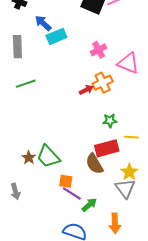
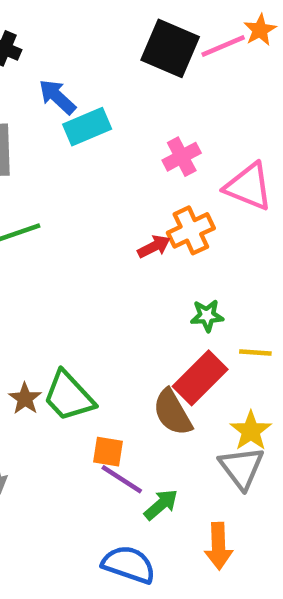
red rectangle: (107, 148) -> (200, 378), turned -30

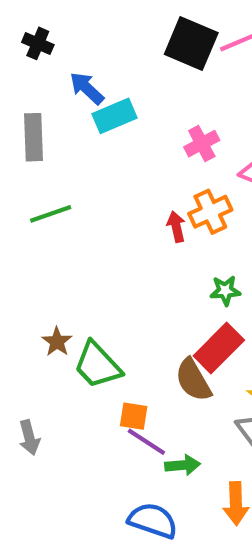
red arrow: (154, 247) -> (176, 227), turned -76
brown star: (25, 399) -> (57, 342), moved
green arrow: (161, 505) -> (183, 465), turned 36

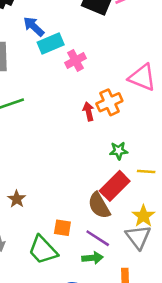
pink cross: (202, 144) -> (75, 60), moved
brown star: (57, 342) -> (17, 199), moved
green trapezoid: (97, 365) -> (43, 250), moved
purple line: (146, 442) -> (98, 238), moved

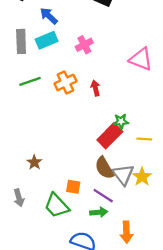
cyan rectangle: (51, 43) -> (47, 40), moved
orange cross: (109, 102) -> (65, 82), moved
red rectangle: (115, 186) -> (110, 136), moved
gray triangle: (138, 237) -> (123, 175), moved

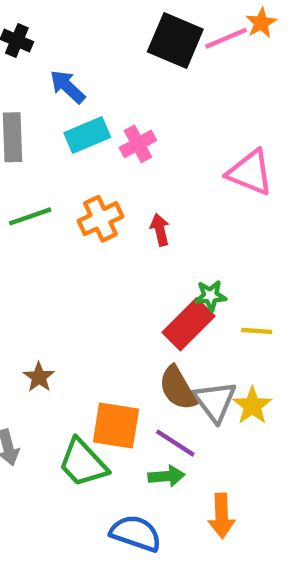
cyan rectangle: (47, 40) -> (87, 135), moved
orange square: (73, 187) -> (116, 426), size x1.6

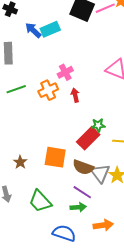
cyan rectangle: (87, 135) -> (50, 29), moved
pink cross: (138, 144) -> (65, 72), moved
brown semicircle: (178, 388) -> (83, 167), turned -40
orange square: (116, 426) -> (55, 157), moved
orange arrow: (222, 516) -> (103, 225), turned -96

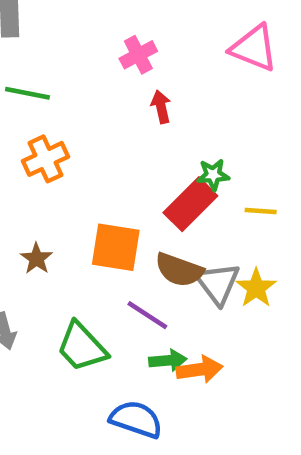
green line: (16, 89) -> (27, 93), turned 30
orange cross: (48, 90) -> (46, 159), moved
purple line: (82, 192) -> (147, 315), moved
orange arrow: (103, 225) -> (199, 369), moved

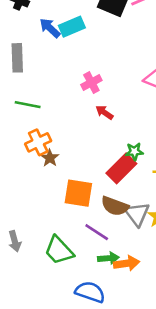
red arrow: (161, 107) -> (104, 112), turned -42
brown star: (36, 259) -> (50, 158), moved

